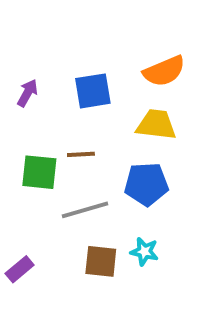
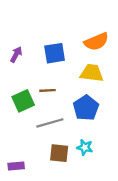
green square: (39, 172) -> (23, 101), turned -30
blue pentagon: (146, 184) -> (86, 108), turned -30
purple rectangle: (20, 269) -> (16, 166), moved, turned 35

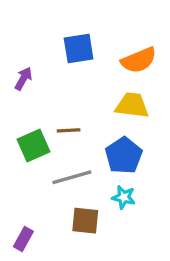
blue square: (55, 53) -> (79, 48), moved
cyan star: (85, 147) -> (124, 197), moved
purple rectangle: (16, 166) -> (23, 239), turned -56

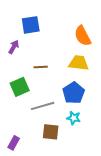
blue square: (79, 48) -> (31, 25), moved
orange semicircle: (139, 60) -> (83, 36), turned 85
brown line: (69, 130) -> (41, 67), moved

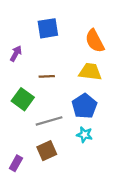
blue square: (31, 25) -> (48, 28), moved
green square: (20, 87) -> (23, 99), turned -30
brown square: (51, 132) -> (47, 151), moved, turned -30

